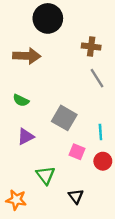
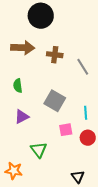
brown cross: (91, 47) -> (55, 55), moved
green semicircle: (21, 100) -> (18, 86), turned 56
pink square: (77, 152) -> (66, 130), turned -32
black triangle: (76, 196) -> (78, 177), moved

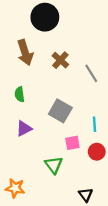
brown arrow: (23, 48) -> (25, 52), turned 70
brown cross: (55, 55) -> (60, 60), turned 35
green triangle: (39, 150) -> (54, 165), moved

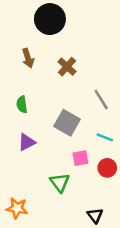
brown arrow: (25, 52) -> (28, 58), size x0.7
gray line: (91, 73) -> (101, 100), moved
cyan line: (95, 124) -> (105, 137), turned -64

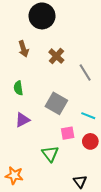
gray line: (101, 100) -> (85, 73), moved

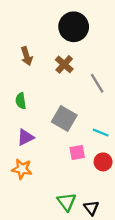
black circle: (42, 16) -> (74, 27), moved
green triangle: (50, 154) -> (67, 202), moved
orange star: (14, 175) -> (22, 169), moved

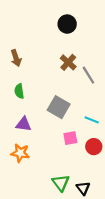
black circle: (74, 27) -> (67, 24), size x0.7
brown arrow: (27, 56) -> (16, 58), moved
brown cross: (64, 64) -> (68, 62), moved
purple triangle: (25, 137) -> (23, 124), turned 35

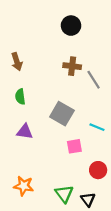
brown cross: (68, 62) -> (72, 66), turned -35
red circle: (94, 147) -> (98, 170), moved
orange star: (20, 153) -> (24, 186), moved

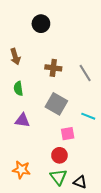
black circle: (71, 26) -> (41, 24), moved
brown cross: (72, 66) -> (53, 68), moved
red circle: (98, 170) -> (59, 155), moved
black triangle: (88, 199) -> (80, 182), turned -32

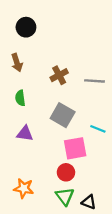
black circle: (41, 24) -> (26, 27), moved
brown cross: (53, 68) -> (59, 75), turned -35
gray line: (85, 73) -> (95, 81), turned -54
pink square: (68, 134) -> (75, 148), size x1.5

